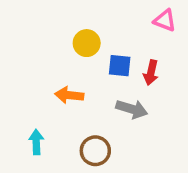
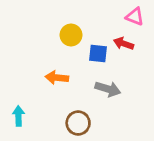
red arrow: (151, 73) -> (124, 44), moved, turned 96
cyan arrow: (36, 142) -> (18, 116), moved

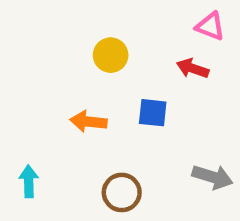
blue square: (98, 53) -> (153, 113), moved
gray arrow: (108, 89) -> (213, 177), moved

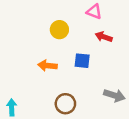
pink triangle: (210, 26) -> (94, 12), moved
cyan arrow: (29, 181) -> (12, 107), moved

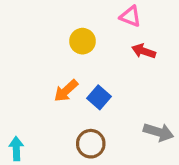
blue square: (82, 61) -> (99, 97), moved, turned 35
orange arrow: (47, 65) -> (66, 91), turned -48

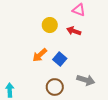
red arrow: (144, 51) -> (74, 31), moved
gray arrow: (159, 132) -> (86, 80), moved

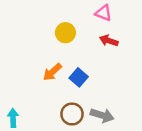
red arrow: (74, 31) -> (109, 41), moved
gray arrow: (86, 80) -> (102, 115), moved

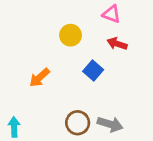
orange arrow: (52, 72) -> (39, 78), moved
blue square: (79, 77) -> (93, 70), moved

